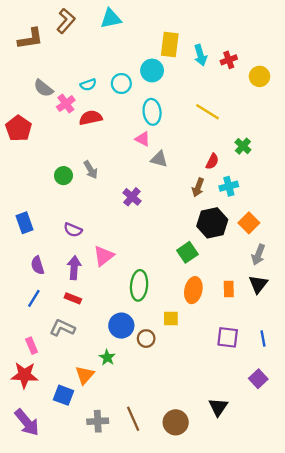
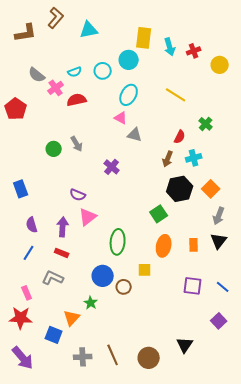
cyan triangle: (111, 19) -> (89, 30), moved
cyan ellipse: (152, 112) -> (129, 95), turned 35
purple semicircle: (73, 230) -> (78, 195), moved
blue line: (263, 339) -> (223, 287), turned -40

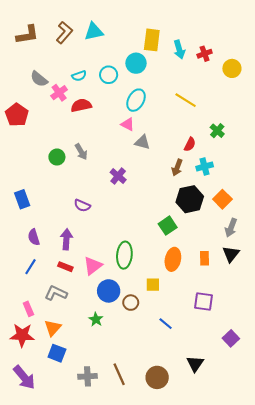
brown L-shape: (56, 18) -> (64, 33), moved
pink triangle: (88, 217) -> (93, 266), moved
blue line: (223, 287) -> (166, 324), moved
orange triangle: (72, 318) -> (53, 328), moved

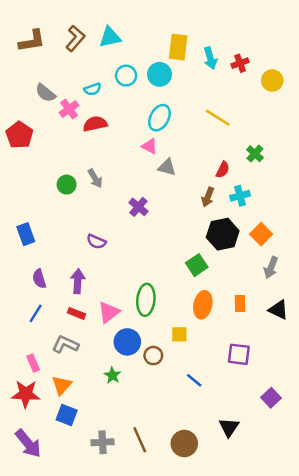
cyan circle: (109, 75) -> (126, 76), moved
black triangle: (231, 254) -> (278, 310), moved, turned -42

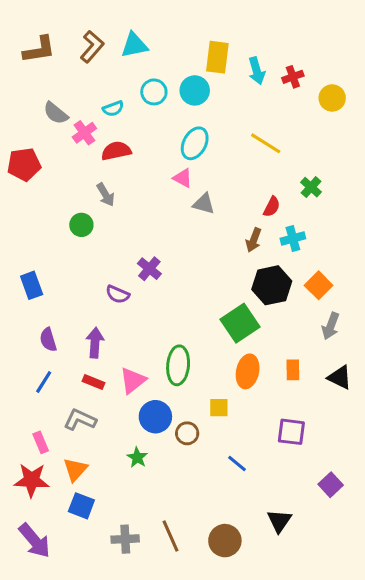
red pentagon: (20, 135) -> (24, 164), turned 30
gray arrow: (95, 178) -> (106, 195), moved
purple cross: (138, 207) -> (149, 269), moved
green square: (197, 265) -> (240, 323), size x1.4

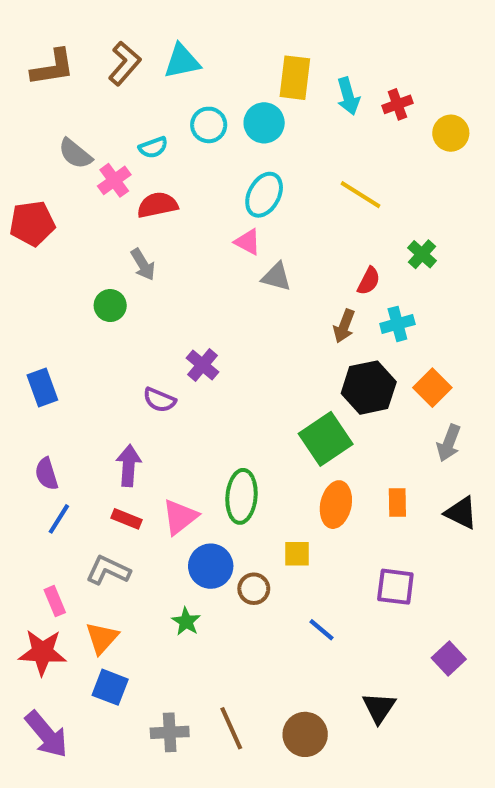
purple semicircle: (48, 340) -> (47, 474), moved

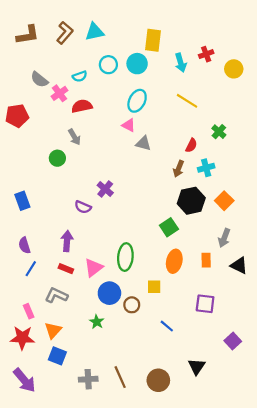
cyan arrow: (348, 96) -> (181, 63), moved
green square: (326, 439) -> (169, 227), size x0.7
gray arrow: (449, 443) -> (224, 238), moved

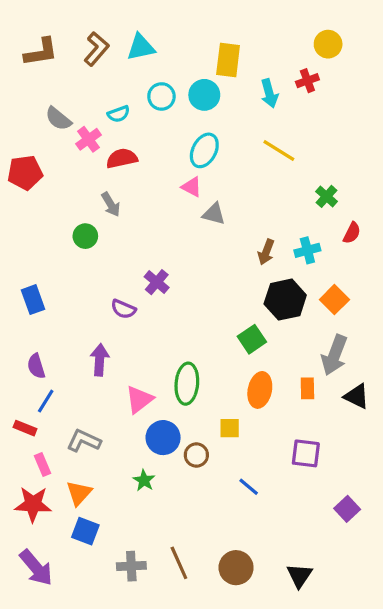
yellow circle: (234, 69) -> (328, 44), moved
red semicircle: (191, 145) -> (352, 233), moved
gray arrow: (224, 238) -> (334, 355), size x1.4
red rectangle: (66, 269) -> (25, 428), moved
black triangle: (197, 366) -> (299, 576), moved

